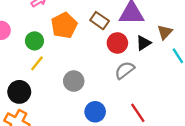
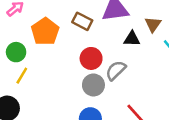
red circle: (117, 43) -> (91, 58), moved
black triangle: (143, 43) -> (132, 39), turned 42
gray circle: (74, 81) -> (93, 85), moved

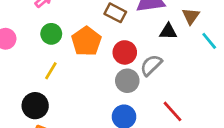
orange pentagon: (45, 31) -> (86, 41), moved
green circle: (16, 52) -> (51, 34), moved

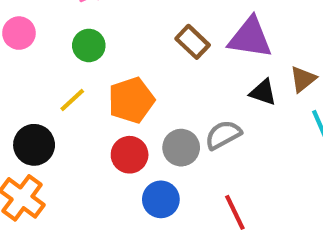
orange pentagon: (86, 41) -> (131, 100), moved
red circle: (125, 52) -> (130, 155), moved

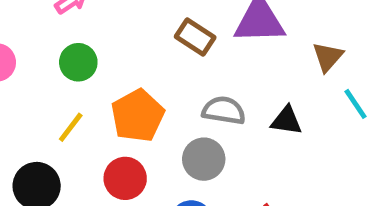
black triangle: (263, 92) -> (286, 121), moved
gray semicircle: (223, 135) -> (224, 110), moved, turned 48
red circle: (130, 155) -> (125, 178), moved

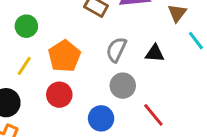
gray semicircle: (224, 110) -> (116, 50), turned -70
gray circle: (204, 159) -> (123, 86), moved

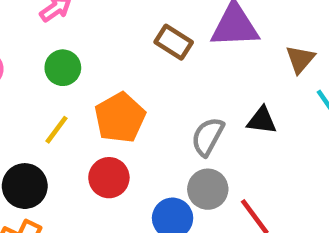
gray semicircle: (116, 50) -> (208, 137), moved
gray circle: (123, 86) -> (208, 189), moved

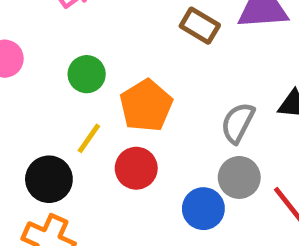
green circle: (63, 68) -> (87, 74), moved
yellow line: (56, 130) -> (89, 138), moved

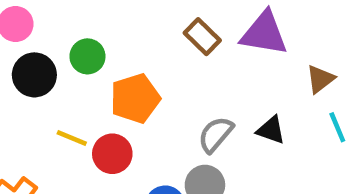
yellow line: (89, 138) -> (72, 138), moved, turned 64
black circle: (49, 179) -> (34, 75), moved

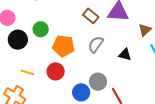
orange pentagon: (135, 98) -> (63, 46), turned 30
gray semicircle: (216, 134) -> (96, 44), moved
yellow line: (72, 138) -> (27, 72), moved

